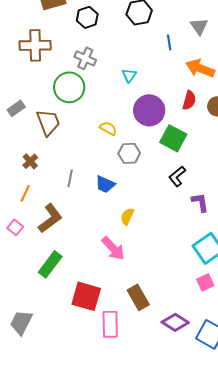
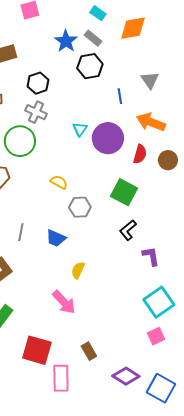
black hexagon: (87, 17) -> (38, 83), moved
purple circle: (149, 110) -> (108, 138), moved
brown rectangle: (138, 297) -> (89, 351), size x0.7

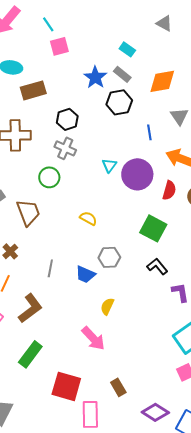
orange diamond: (133, 28) -> (162, 81), moved
green circle: (20, 141) -> (49, 177), size x0.7
gray hexagon: (80, 207) -> (109, 257), moved
black L-shape: (128, 230) -> (157, 266), turned 90

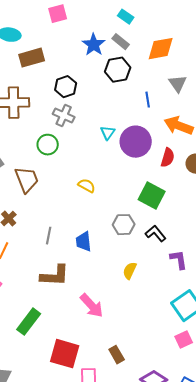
gray hexagon: (109, 257) -> (124, 225), moved
blue trapezoid: (85, 274) -> (84, 242), turned 60
yellow semicircle: (107, 306) -> (130, 271), moved
brown L-shape: (30, 308) -> (55, 276), moved, turned 40

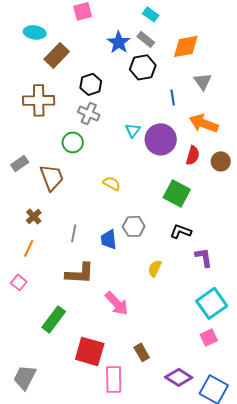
brown rectangle: (32, 58) -> (57, 55), turned -30
gray hexagon: (124, 225) -> (134, 226), moved
black L-shape: (156, 234) -> (181, 231), turned -30

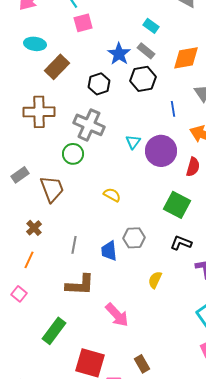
black hexagon: (91, 84) -> (99, 84), moved
gray cross: (89, 113) -> (89, 125), size x1.4

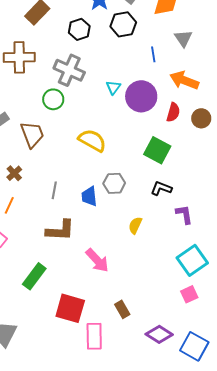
yellow semicircle: (112, 195) -> (92, 140), size x1.6

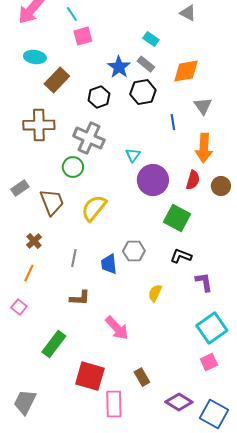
orange arrow: (184, 80) -> (204, 148), turned -108
purple circle: (141, 96) -> (153, 180), moved
yellow semicircle: (92, 140) -> (94, 208), moved, turned -80
brown L-shape: (60, 230) -> (80, 298), size x0.7

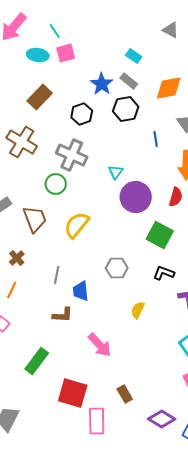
cyan ellipse: (35, 57) -> (38, 55), moved
brown cross: (39, 125) -> (22, 142), turned 32
blue trapezoid: (109, 264) -> (81, 291), moved

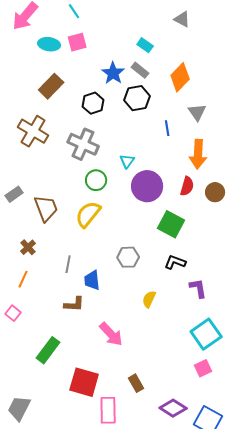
cyan line: (55, 31) -> (74, 11), moved
orange diamond: (169, 88) -> (180, 77), turned -36
green circle: (56, 184) -> (96, 180), moved

